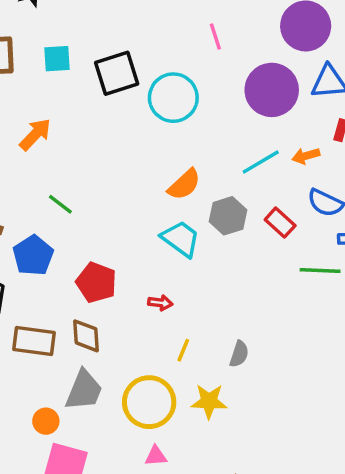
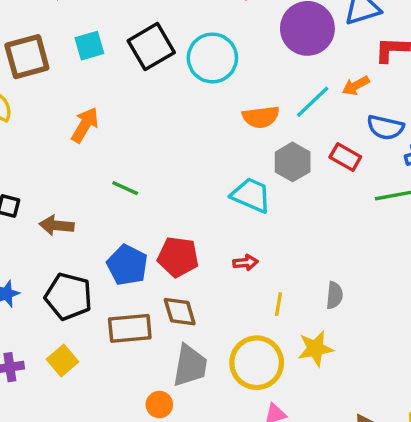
orange semicircle: (184, 185) -> (261, 117), moved, turned 48
blue pentagon: (33, 255) -> (127, 265), moved

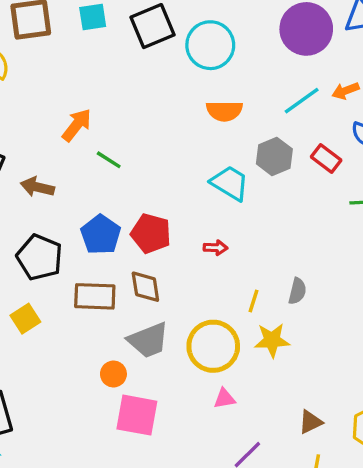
orange semicircle: (261, 117) -> (224, 111), moved
orange arrow: (85, 125) -> (77, 125), moved
yellow line: (279, 304) -> (253, 301), moved
gray trapezoid: (190, 366) -> (148, 340), turned 51

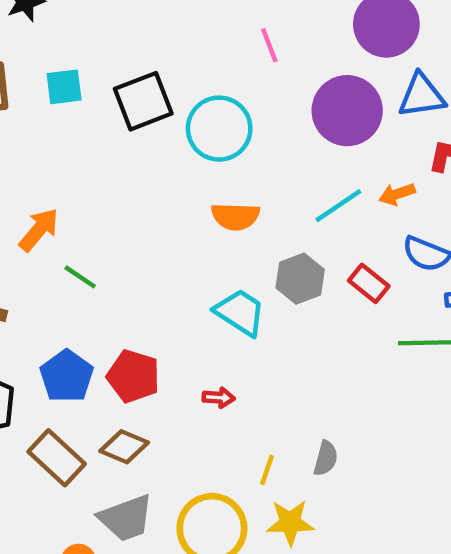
brown diamond: (145, 287) -> (124, 447), turned -60
brown rectangle: (95, 296) -> (57, 458), turned 39

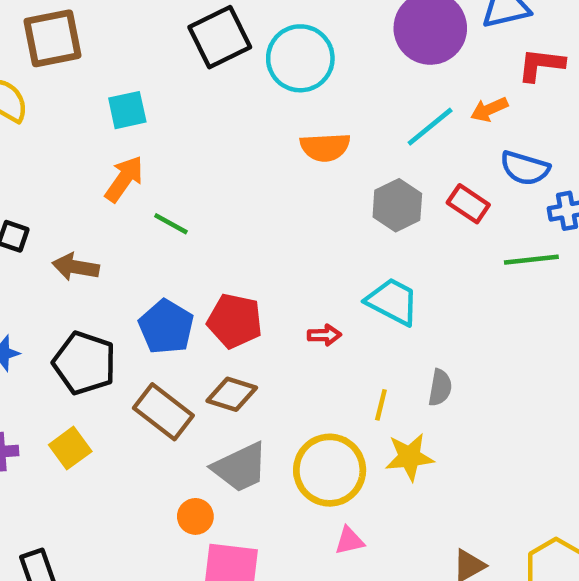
cyan square: (64, 87) -> (127, 110), moved
cyan trapezoid: (240, 312) -> (392, 302), moved

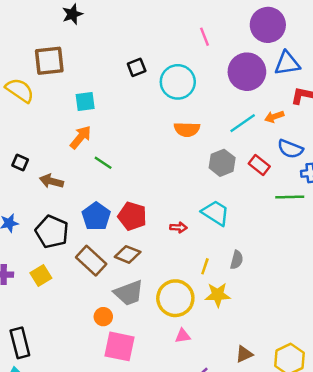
black square: (220, 37) -> (137, 67), size x0.6

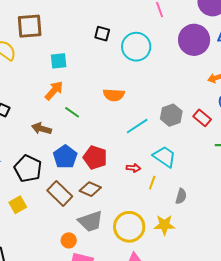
black square: (137, 67) -> (102, 34), turned 35
cyan line: (243, 123) -> (137, 126), moved
orange semicircle: (187, 129) -> (114, 95), moved
brown arrow: (51, 181) -> (42, 129), moved
yellow line: (205, 266) -> (152, 183), moved

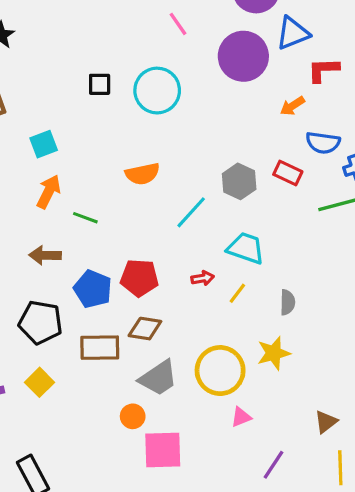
yellow line: (152, 183) -> (237, 293), turned 32
brown rectangle: (60, 193) -> (100, 348), turned -30

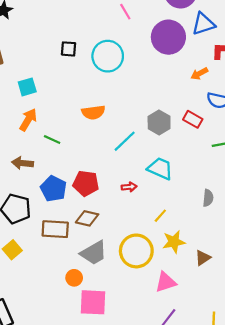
yellow line: (237, 293) -> (160, 216), moved
gray semicircle: (287, 302) -> (208, 198), moved
pink triangle: (241, 417) -> (166, 282), moved, size x1.5
brown triangle: (326, 422) -> (203, 258), moved

